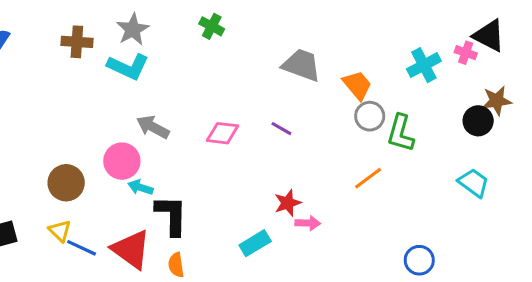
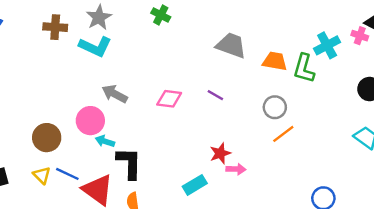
orange trapezoid: (357, 85) -> (275, 61), turned -40
gray circle: (370, 116) -> (275, 107), moved
green L-shape: (401, 133) -> (304, 68), moved
blue line: (82, 248) -> (67, 174), moved

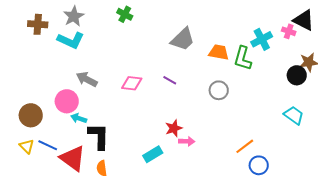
gray trapezoid: (231, 45) -> (183, 39), turned 116
orange line: (283, 134) -> (245, 146), moved

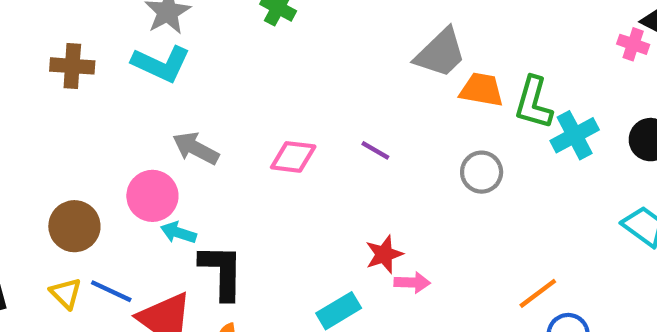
brown cross: (38, 24) -> (72, 66), moved
gray trapezoid: (183, 39) -> (440, 53), moved
cyan cross: (262, 39) -> (575, 135), moved

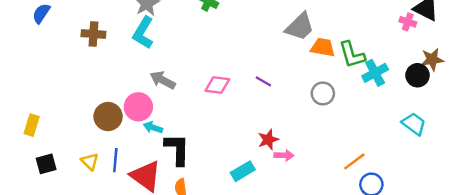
cyan L-shape: (161, 64) -> (143, 33), turned 96
green L-shape: (534, 103) -> (352, 55), turned -32
brown circle: (74, 226) -> (108, 117), moved
blue line: (111, 291) -> (115, 160), turned 70

